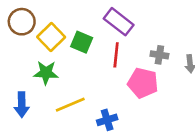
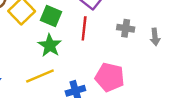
green star: (46, 73) -> (50, 45), moved, turned 30
pink pentagon: (143, 83) -> (110, 77), moved

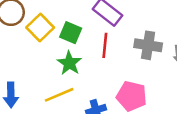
gray cross: (126, 28) -> (148, 45), size x1.5

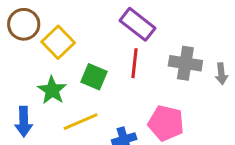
green square: (71, 33) -> (94, 77), moved
green star: (69, 63) -> (52, 90), moved

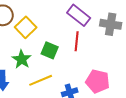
gray cross: (185, 63) -> (111, 24), moved

